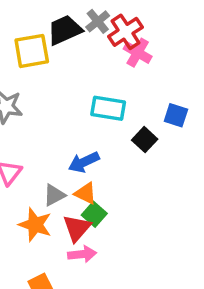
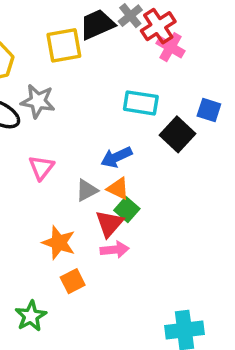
black square: (145, 140) -> (177, 134), size x1.4
orange star: (35, 225) -> (59, 243), moved

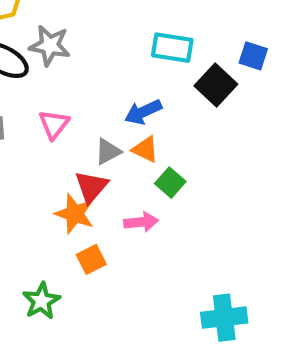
green square: (127, 209) -> (170, 183), moved
red triangle: (109, 223) -> (91, 187), moved

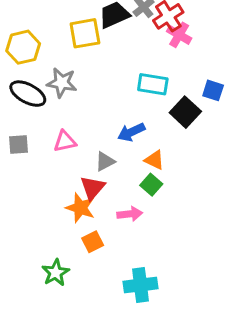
pink triangle: (54, 124) -> (65, 141), turned 40
orange triangle: (145, 149) -> (154, 160), moved
cyan cross: (224, 318) -> (141, 285), moved

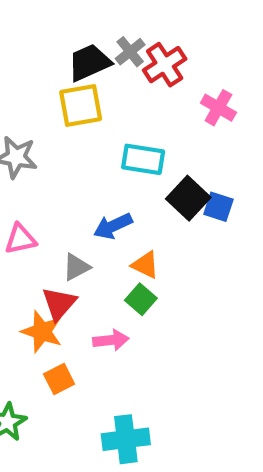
yellow square: (85, 33) -> (81, 106), moved
pink cross: (179, 35) -> (218, 108), moved
blue square: (213, 90) -> (218, 207), moved

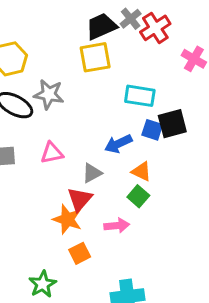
black square: (188, 198) -> (172, 124), turned 32
blue square: (218, 207) -> (152, 130), moved

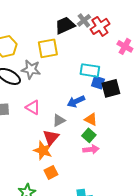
yellow square: (95, 57) -> (48, 48), moved
blue square: (152, 130) -> (98, 82), moved
pink triangle: (52, 153) -> (33, 107), turned 42
pink arrow: (117, 226) -> (91, 149), moved

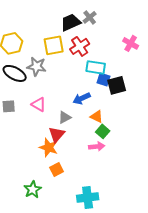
red cross: (100, 26) -> (80, 46), moved
green square: (89, 135) -> (103, 131), moved

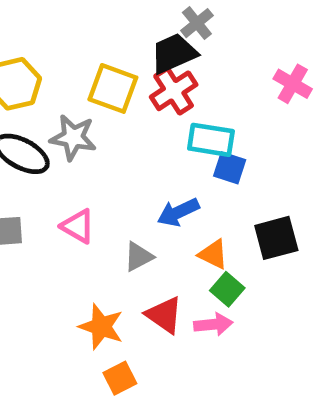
black trapezoid: (71, 22) -> (174, 53), moved
yellow square: (54, 45) -> (113, 88), turned 30
black square: (117, 85) -> (276, 238), moved
red triangle: (57, 134) -> (164, 315), moved, turned -36

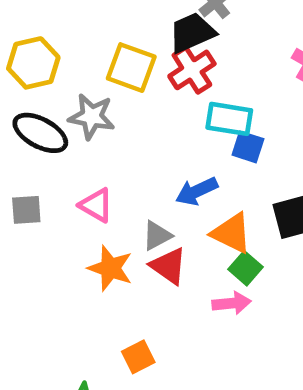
orange triangle: (213, 254) -> (232, 233), size x1.4
red triangle: (164, 315) -> (169, 266), moved
orange star: (101, 327) -> (110, 268), moved

